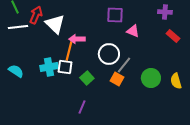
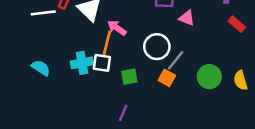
pink arrow: (77, 39) -> (117, 28), turned 35
green square: (87, 78) -> (129, 77), turned 32

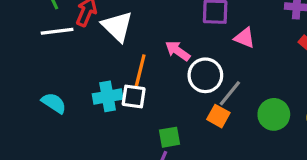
pink arrow: (117, 28) -> (178, 51), moved
green square: (129, 77) -> (170, 137), moved

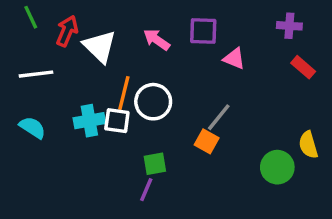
white line: (57, 31) -> (36, 74), moved
pink arrow: (178, 51) -> (157, 40), moved
white circle: (205, 75) -> (153, 102), moved
green circle: (274, 114) -> (277, 167), moved

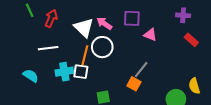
white triangle: (100, 46) -> (84, 28), moved
white line: (36, 74) -> (48, 48), moved
white circle: (153, 102) -> (102, 47), moved

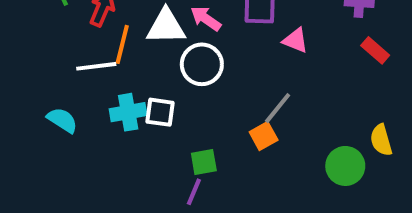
white triangle: (84, 28) -> (166, 26), turned -45
orange line: (85, 55) -> (122, 44), moved
orange square: (134, 84) -> (264, 136), turned 32

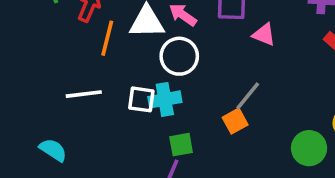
white line: (96, 66) -> (84, 94), moved
cyan cross: (128, 112) -> (165, 99), moved
cyan semicircle: (62, 120) -> (53, 150), moved

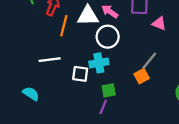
white square: (141, 99) -> (80, 74), moved

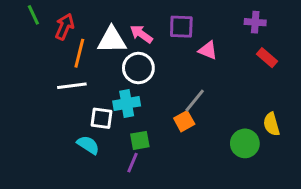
white line: (50, 60) -> (72, 86), moved
cyan semicircle: (31, 94) -> (88, 145), moved

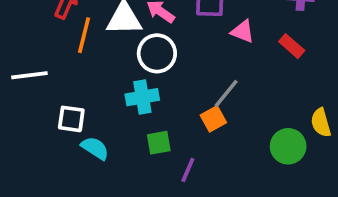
red rectangle: (267, 58) -> (292, 46), moved
white line: (72, 86) -> (29, 75), moved
white square: (101, 118) -> (71, 119), moved
purple line: (132, 163) -> (188, 170), moved

